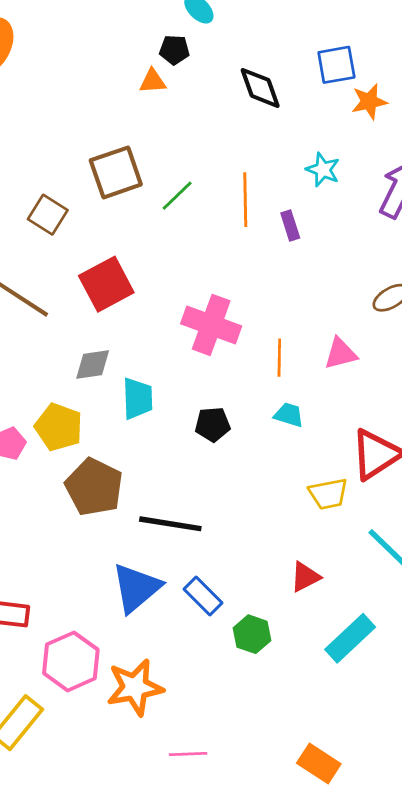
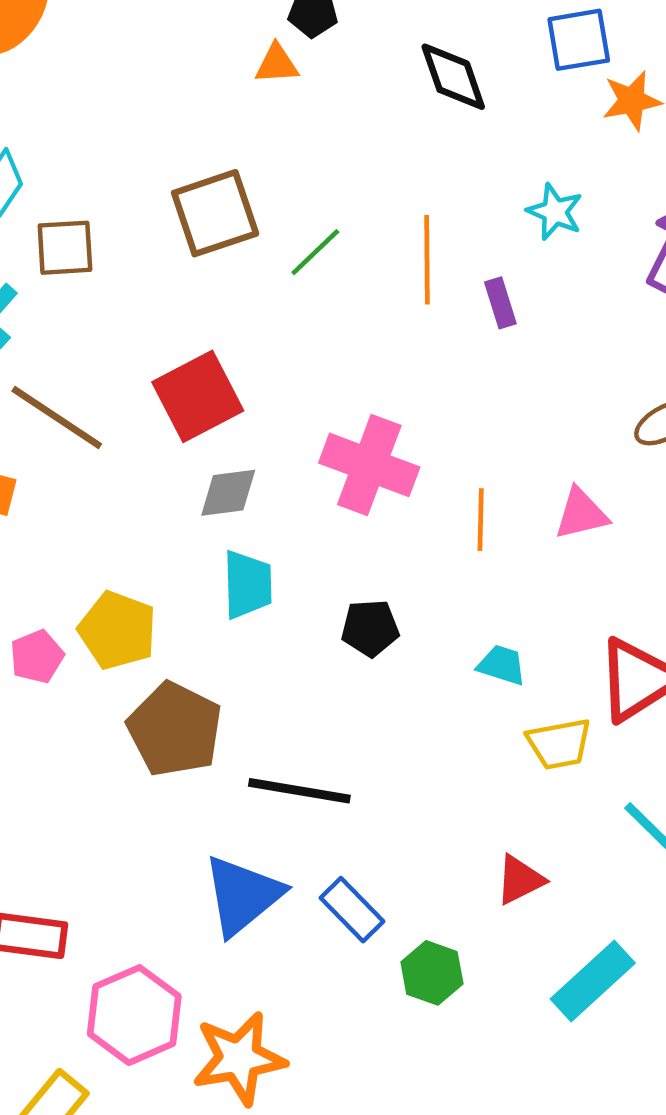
brown square: (48, 215) -> (65, 248), moved, turned -36
gray diamond: (93, 364) -> (228, 493), moved
cyan trapezoid: (289, 415) -> (502, 665), moved

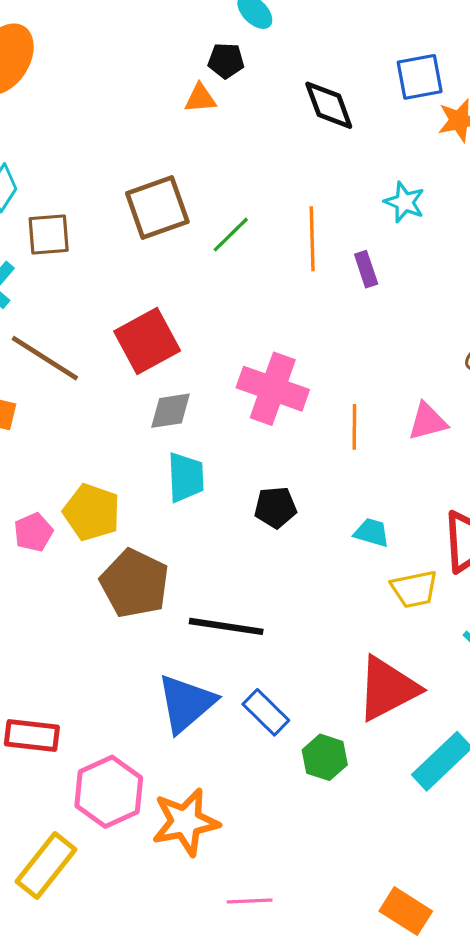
red triangle: (520, 880) -> (388, 688), size x1.8

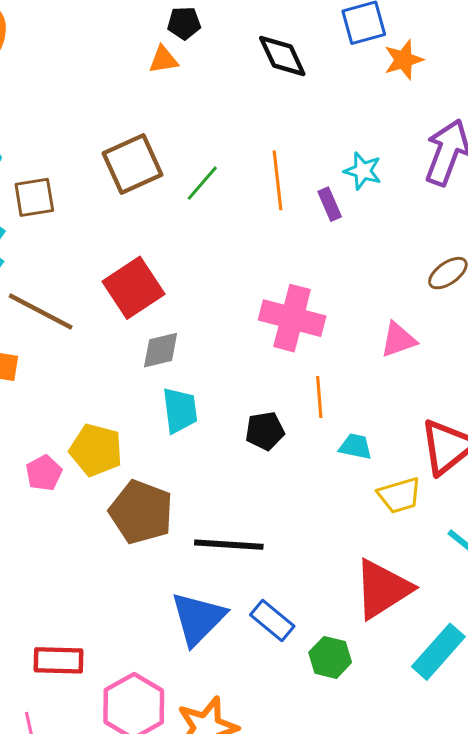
cyan star: (404, 202) -> (363, 171), moved
pink cross: (273, 389) -> (292, 318), moved
orange line: (354, 427) -> (319, 397), moved

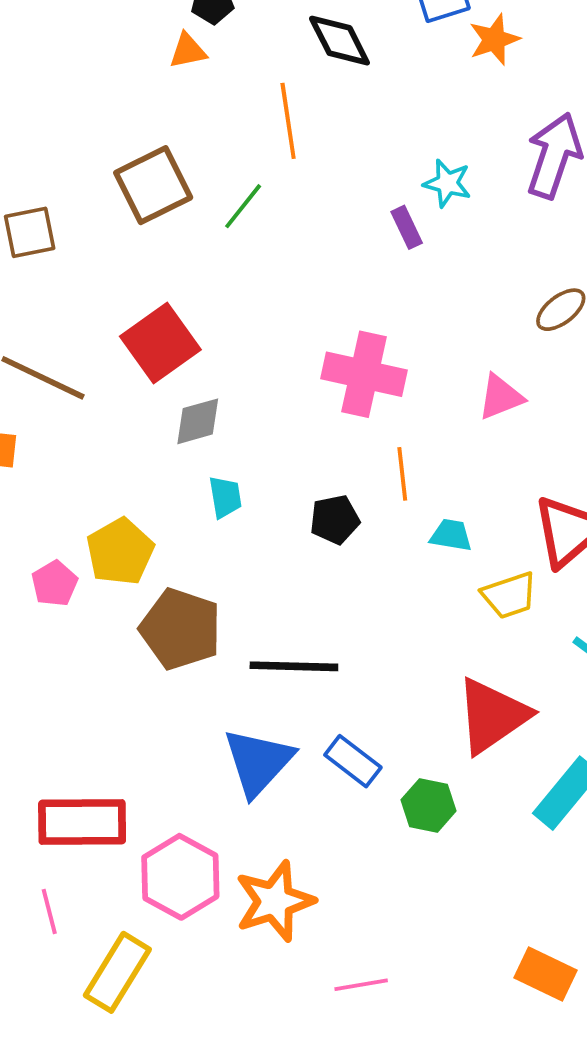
orange line: (278, 180) -> (288, 121), moved
cyan trapezoid: (180, 410) -> (225, 497), size x0.7
yellow pentagon: (96, 450) -> (120, 552), turned 30
red rectangle: (58, 660) -> (82, 822), size x1.4

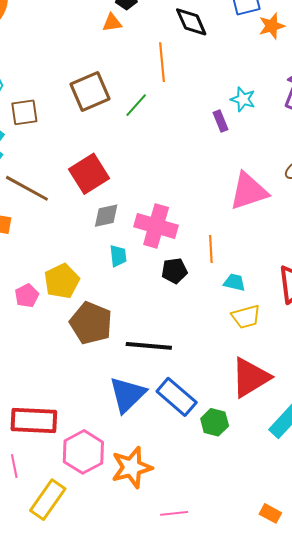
pink cross: (364, 374) -> (156, 226), moved
pink triangle: (501, 397) -> (249, 191), moved, size x1.6
yellow trapezoid: (509, 595) -> (246, 317), moved
blue rectangle: (353, 761) -> (177, 397), size x1.4
orange rectangle: (546, 974) -> (270, 513), size x0.7

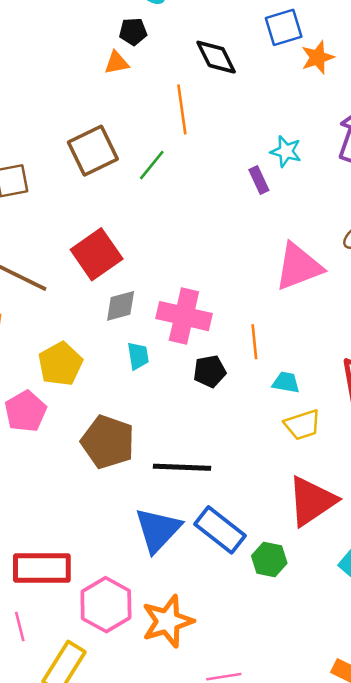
yellow pentagon: (62, 281) -> (60, 364), moved
pink pentagon: (27, 296) -> (25, 411), size x1.4

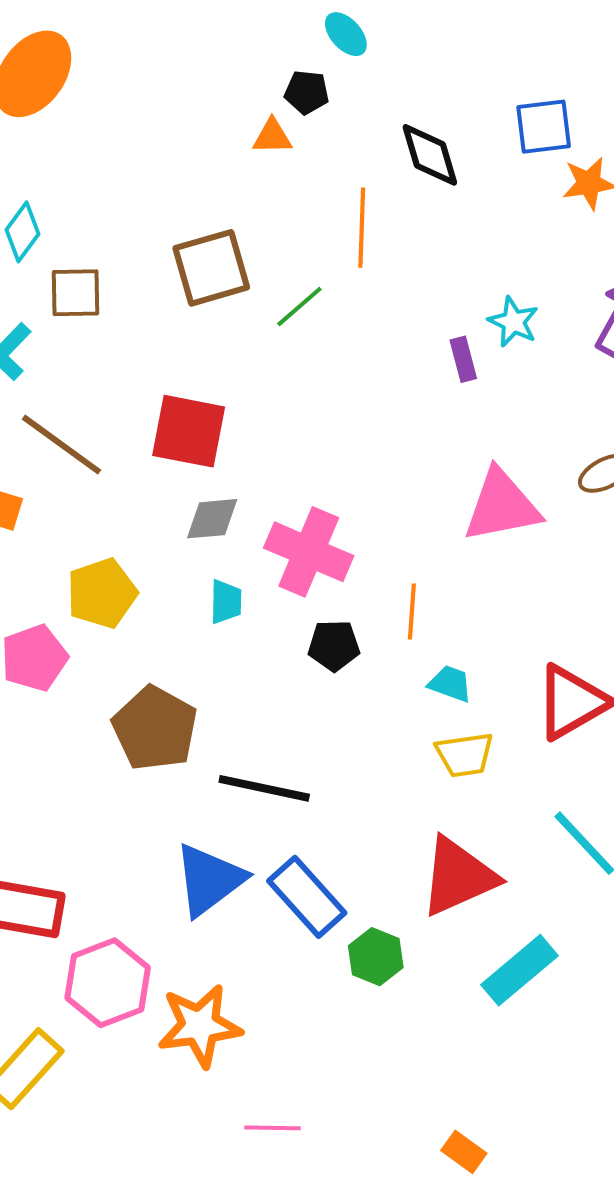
red square: (97, 254) -> (189, 431), turned 36

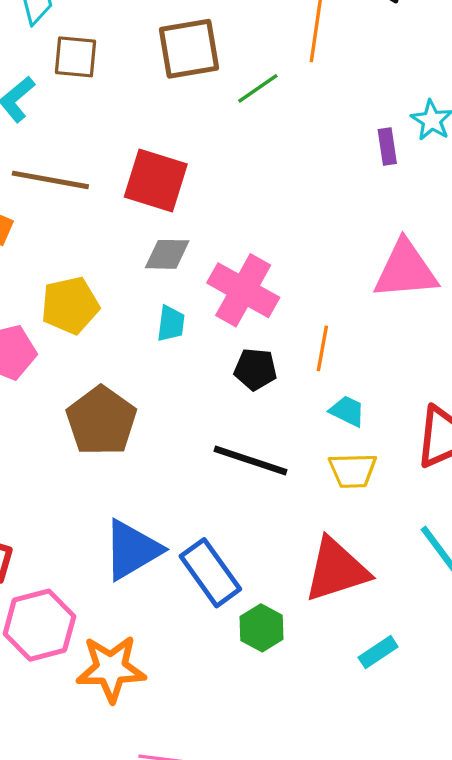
brown line: (61, 445) -> (50, 180), turned -32
black line: (264, 788) -> (250, 460), moved
cyan rectangle: (520, 970) -> (378, 652), size x0.6

